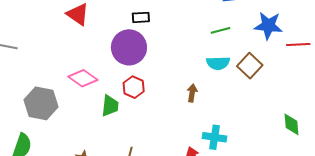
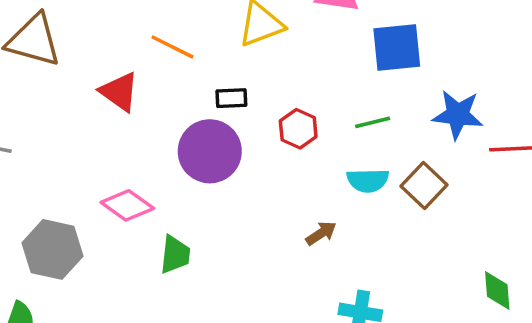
red hexagon: (134, 87) -> (298, 129), moved
brown arrow: (192, 93) -> (321, 233), turned 48

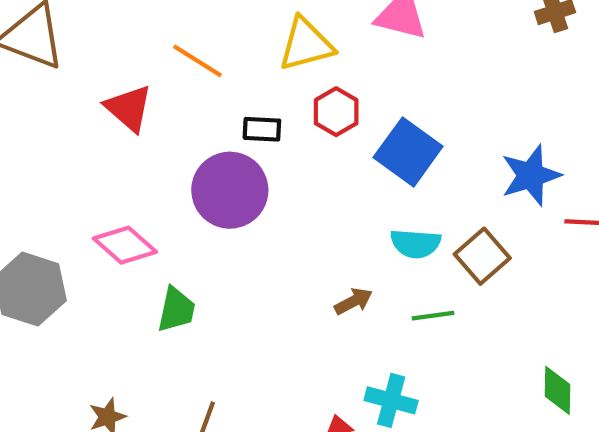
blue square: (397, 47) -> (408, 152), moved, turned 36
blue star: (458, 115) -> (531, 175), turned -30
green line: (373, 122) -> (433, 316), moved
red hexagon: (298, 129) -> (336, 112), moved

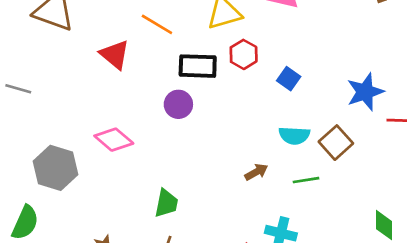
black rectangle: (262, 129) -> (198, 66), size x1.6
blue square: (408, 152) -> (289, 79), size x0.6
purple circle: (230, 190) -> (178, 104), size x0.6
green trapezoid: (176, 310) -> (166, 203), moved

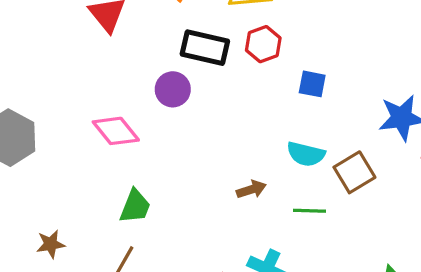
blue square: (289, 79) -> (312, 84), turned -35
pink diamond: (114, 140) -> (116, 131), moved

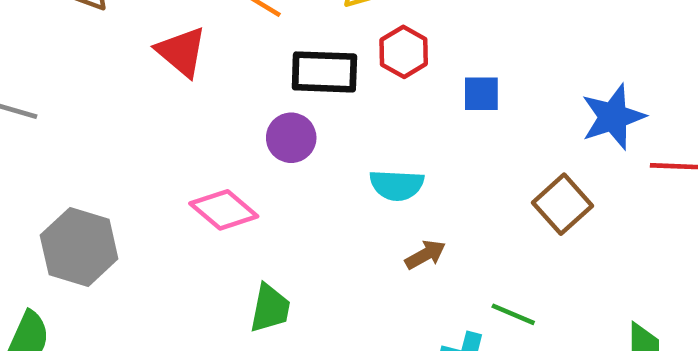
cyan semicircle: (306, 154) -> (397, 185), moved
green line: (309, 211) -> (513, 314), moved, turned 32

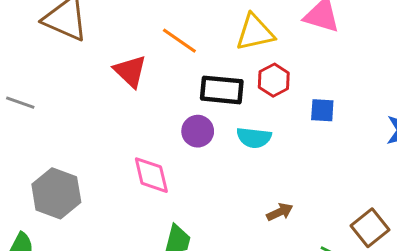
cyan semicircle: (397, 185) -> (254, 138), moved
brown square: (563, 204) -> (370, 228), moved
pink diamond: (224, 210) -> (151, 175), turned 33

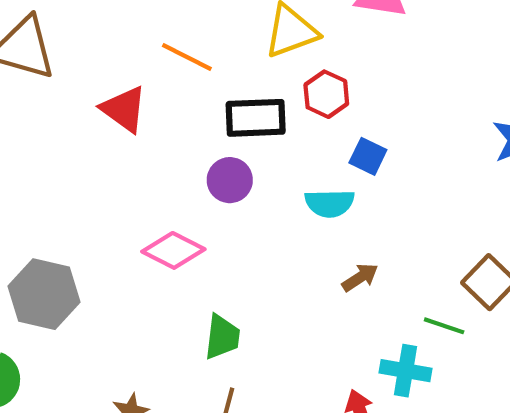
blue square: (322, 110) -> (368, 156), moved, turned 30
cyan semicircle: (254, 138) -> (330, 203), moved
pink diamond: (151, 175) -> (173, 250), turned -42

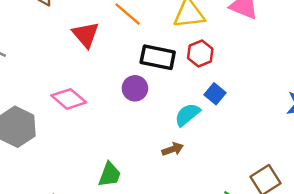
cyan semicircle: (330, 203) -> (187, 115), turned 128
pink diamond: (173, 250) -> (69, 99), moved
brown arrow: (360, 277) -> (173, 149), moved

